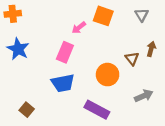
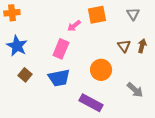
orange square: (103, 16) -> (97, 15), turned -30
brown triangle: (132, 59) -> (124, 46), moved
gray arrow: (144, 96) -> (135, 90), turned 66
brown square: (27, 110) -> (25, 75), moved

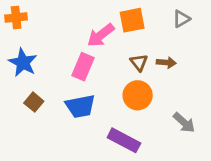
gray triangle: (133, 14) -> (181, 19), turned 32
pink arrow: (74, 26) -> (101, 35), size x1.5
brown triangle: (124, 46) -> (139, 63), moved
brown arrow: (142, 46) -> (166, 63), moved, turned 80

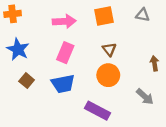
gray triangle: (181, 19) -> (143, 15), turned 40
pink arrow: (101, 35) -> (64, 21), moved, turned -145
brown arrow: (166, 63) -> (155, 63), moved, turned -104

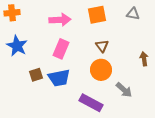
brown square: (27, 81) -> (36, 75), moved, turned 32
gray arrow: (145, 97) -> (124, 90), moved

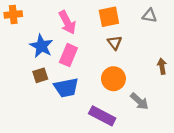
pink arrow: (60, 20) -> (67, 22), turned 65
blue star: (17, 46) -> (41, 46), moved
brown triangle: (102, 46) -> (115, 43), moved
brown square: (36, 75) -> (40, 75), moved

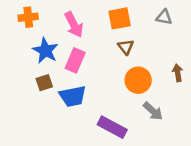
orange cross: (13, 14) -> (28, 17), moved
orange circle: (113, 79) -> (138, 80), moved

